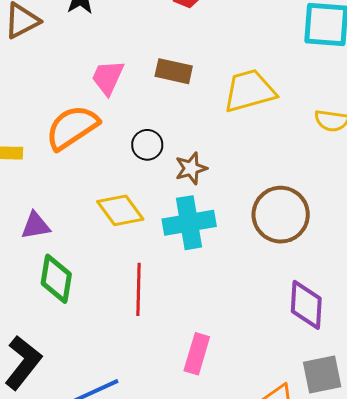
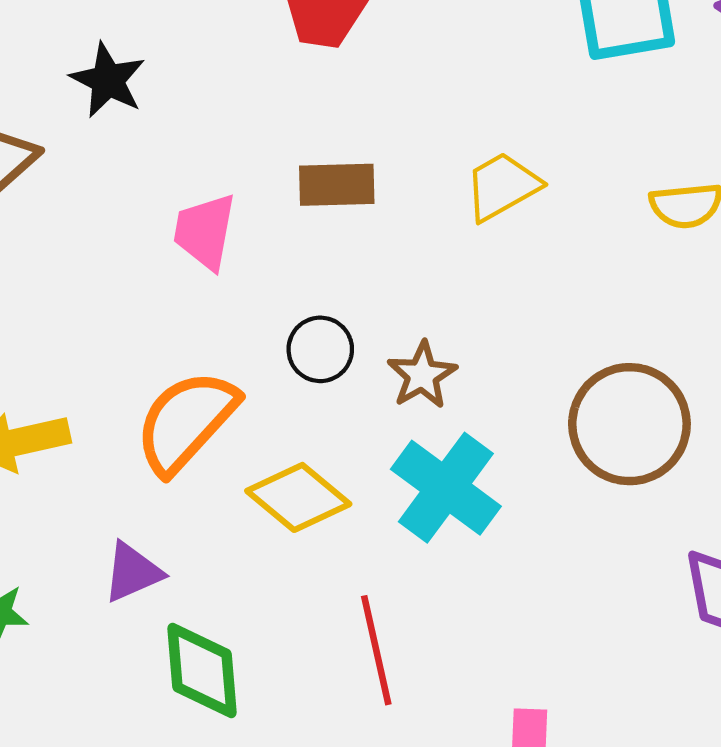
yellow trapezoid: (249, 91) -> (502, 186), size x0.7
orange semicircle: (72, 127) -> (186, 422), moved
cyan cross: (189, 223) -> (446, 488), turned -30

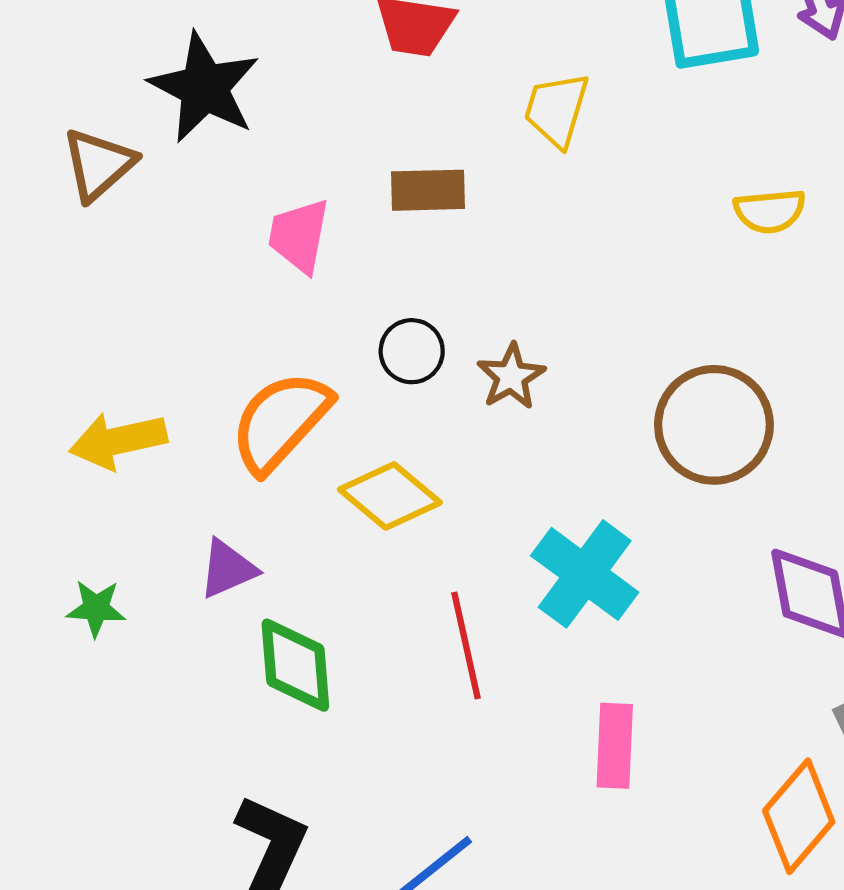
black star: (108, 80) -> (204, 88), size x1.5
yellow trapezoid: (502, 186) -> (556, 110), moved, turned -44
cyan cross: (446, 488) -> (585, 574), moved

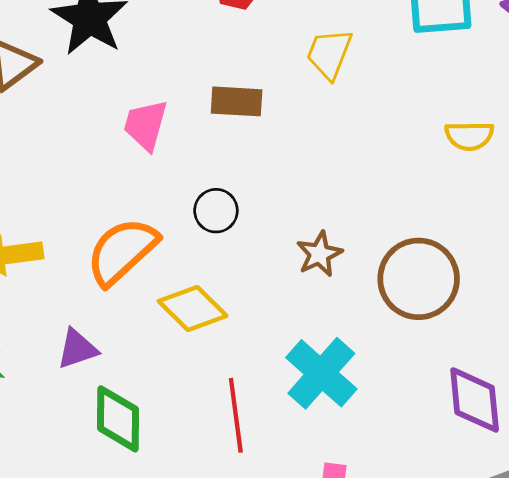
brown star: (511, 377) -> (319, 254), moved

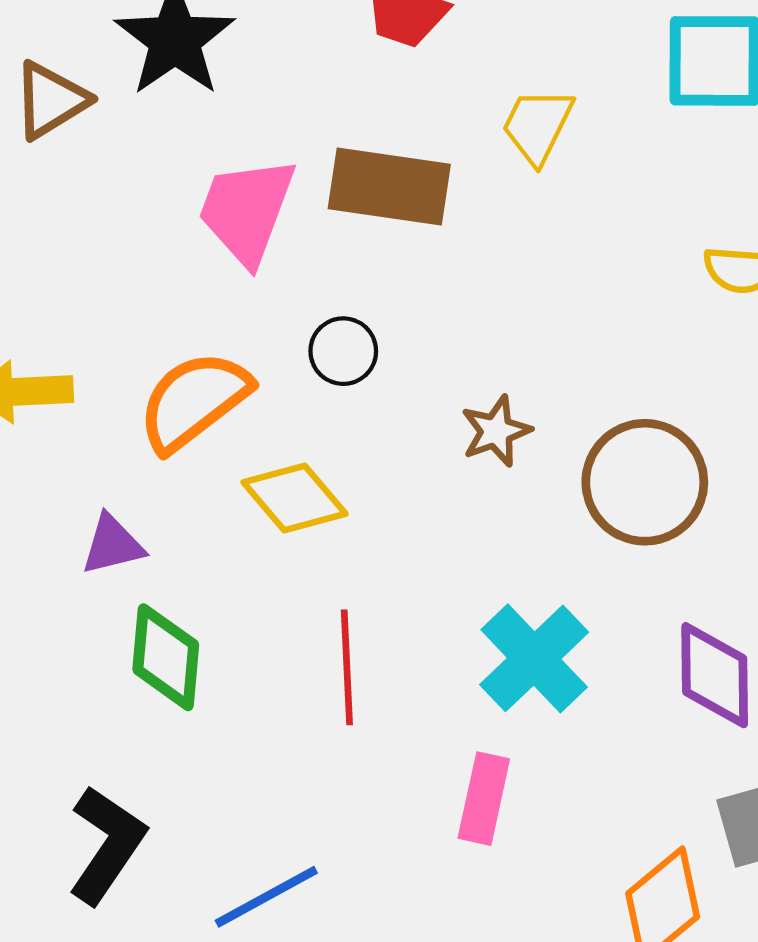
brown rectangle: (237, 101) -> (389, 186), size x1.5
pink trapezoid: (146, 125) -> (247, 211), size x1.4
cyan cross: (321, 373) -> (534, 658), moved

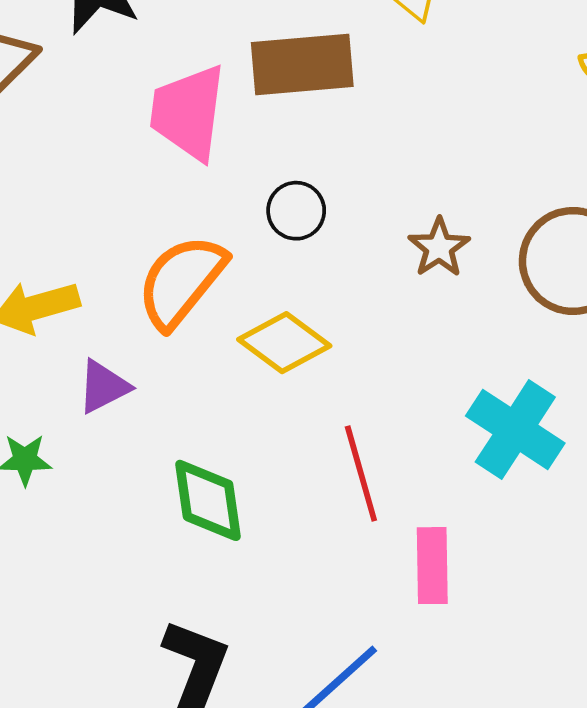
purple triangle: (113, 545) -> (103, 387), moved
pink rectangle: (484, 799) -> (432, 566), moved

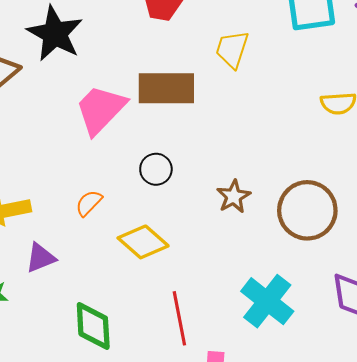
pink trapezoid: (188, 112) -> (101, 110), turned 32
orange semicircle: (181, 281) -> (89, 203), size x0.5

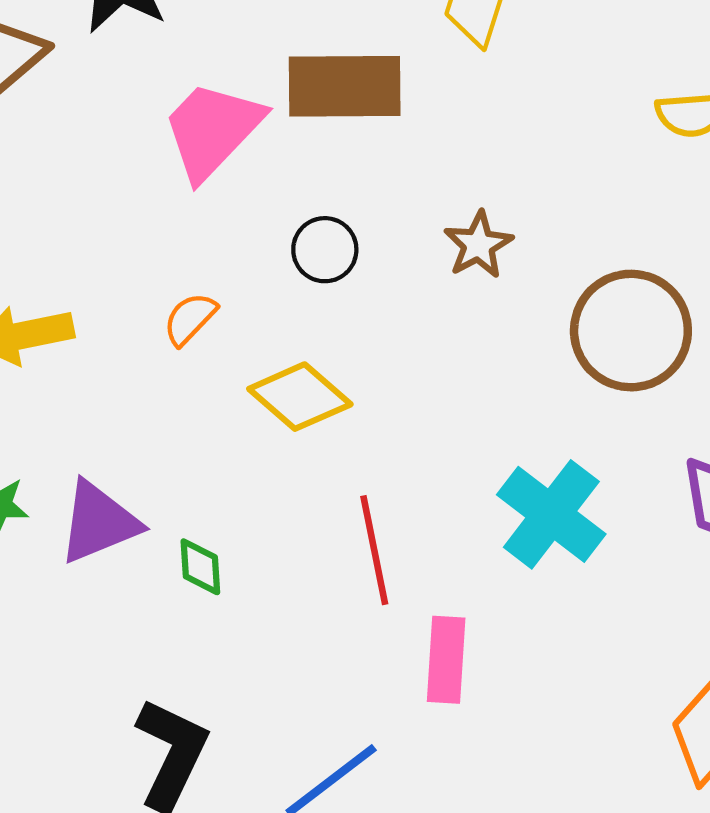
brown star: (234, 196) -> (478, 245), moved
purple triangle: (41, 258) -> (99, 522), moved, size x1.4
green diamond: (93, 326) -> (200, 567), size x0.6

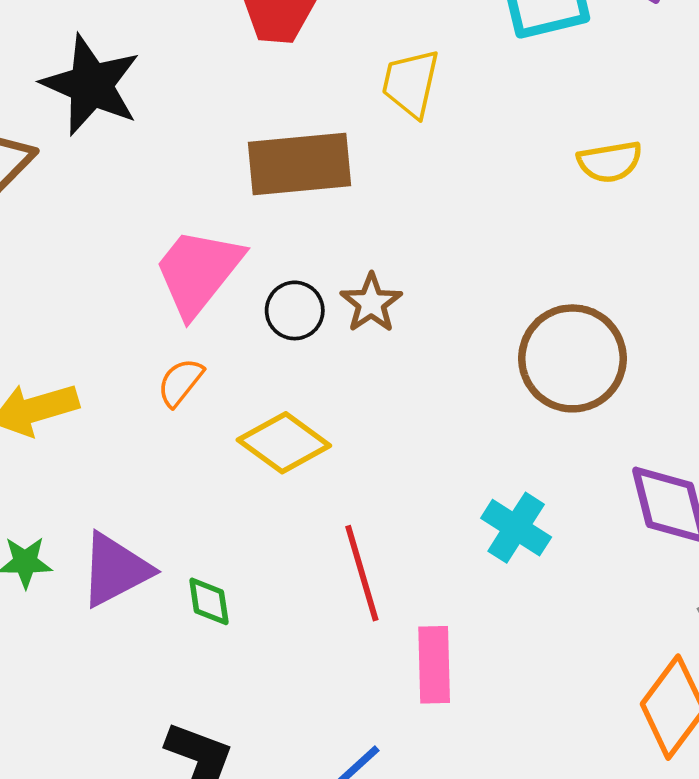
pink trapezoid: (212, 130) -> (198, 272), moved
brown star: (478, 245) -> (371, 303), moved
cyan cross: (551, 514) -> (516, 528), size x0.7

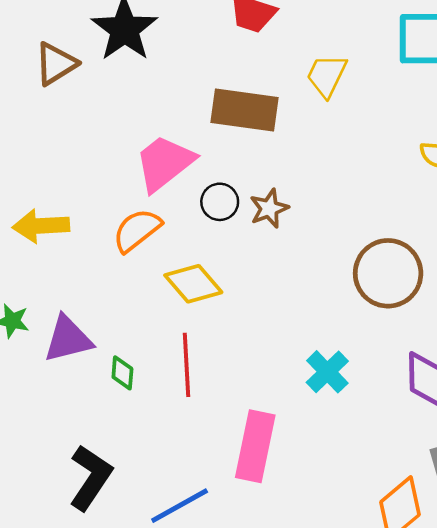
orange semicircle: (180, 382) -> (137, 230), size x1.5
red line: (362, 573) -> (186, 365), moved
pink rectangle: (434, 665) -> (255, 446), size x1.4

